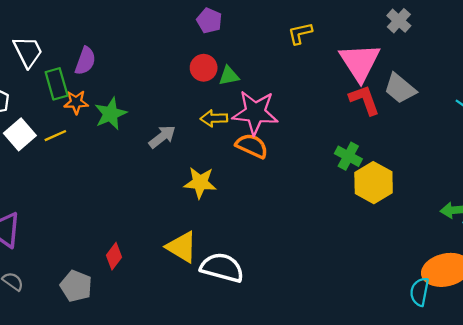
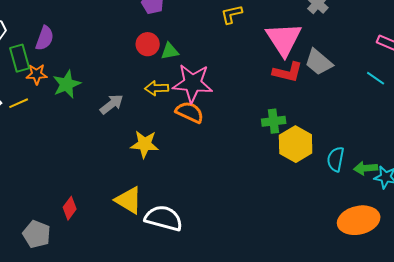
red L-shape: (364, 100) -> (288, 72), turned 124
green cross: (348, 156) -> (274, 121), turned -35
cyan semicircle: (420, 292) -> (336, 159), moved

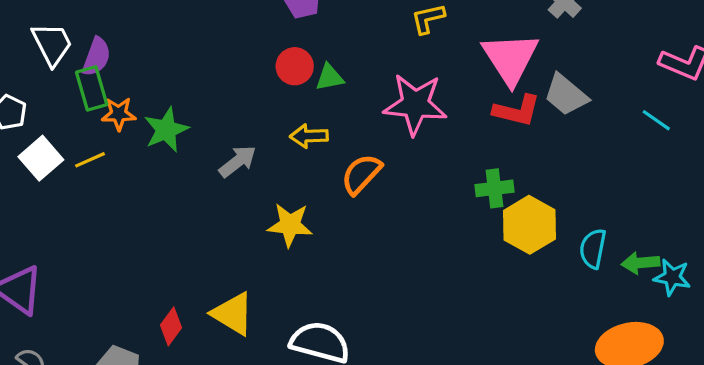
purple semicircle: (45, 38) -> (96, 57), moved
pink star: (193, 83) -> (415, 104), moved
orange semicircle: (190, 112) -> (361, 174), turned -72
yellow triangle: (129, 200) -> (233, 314), moved

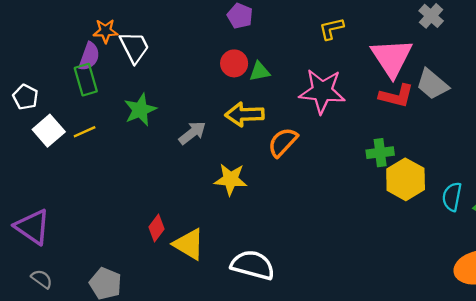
white trapezoid: (52, 44) -> (134, 47), moved
orange star: (119, 114) -> (105, 31), moved
yellow arrow: (309, 136) -> (245, 114), size x1.4
red diamond: (171, 326) -> (156, 228), moved

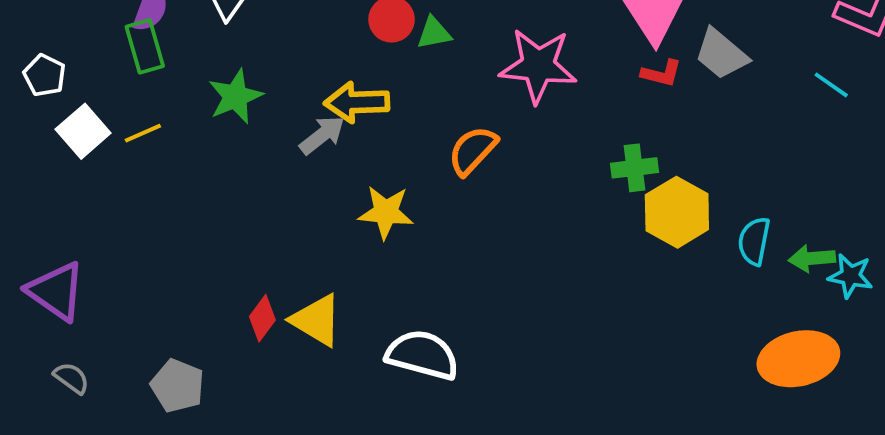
red L-shape: (396, 96) -> (662, 73), size x0.7
yellow arrow: (245, 114) -> (357, 102), moved
red diamond: (156, 228) -> (262, 318), moved

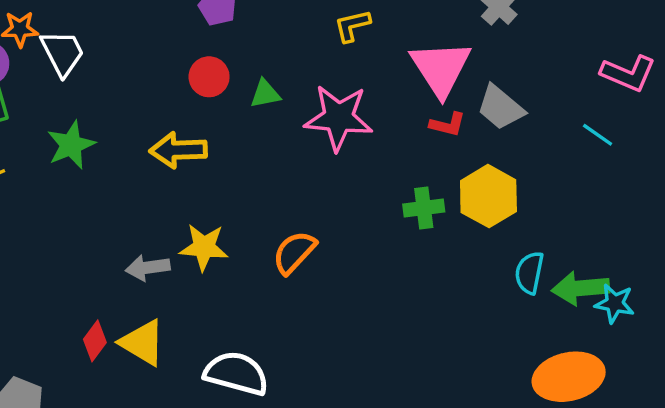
green triangle: (434, 33) -> (265, 94), moved
gray arrow: (322, 135) -> (148, 268), moved, turned -150
orange semicircle: (473, 150) -> (294, 252), moved
yellow hexagon: (677, 212) -> (488, 196), moved
green arrow: (812, 258) -> (581, 288), size x1.4

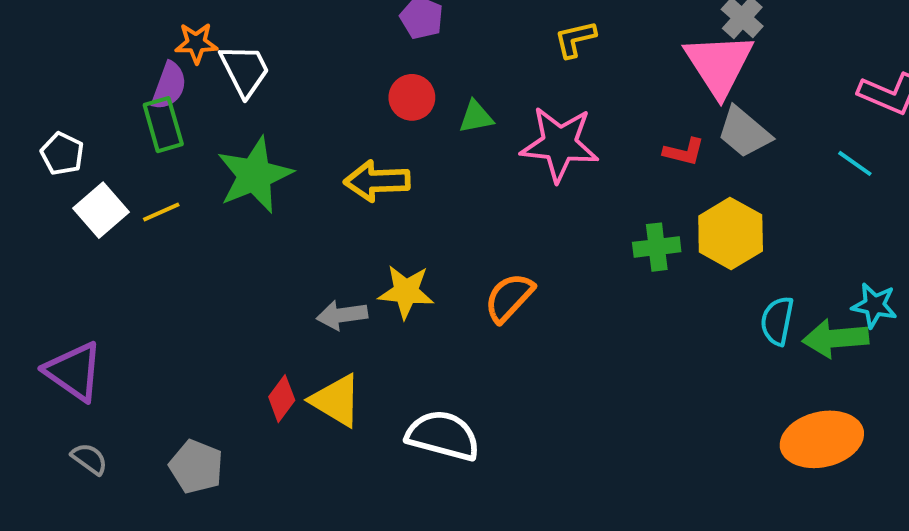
pink triangle: (441, 68) -> (719, 64), moved
green star: (71, 145) -> (255, 175), size x1.4
cyan star: (615, 303) -> (874, 305), moved

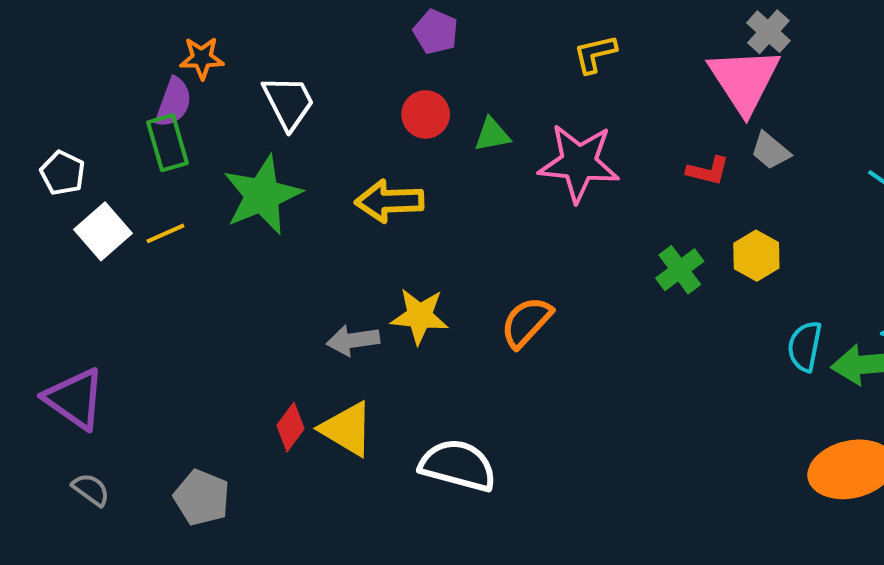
white trapezoid: (245, 70) -> (288, 102), moved
gray trapezoid: (744, 132) -> (770, 151), size x0.7
yellow hexagon: (731, 233) -> (756, 256), size x0.7
green cross: (657, 247) -> (680, 270), turned -30

